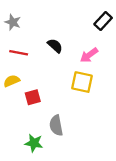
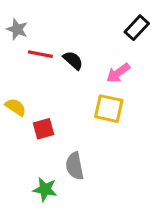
red line: (19, 53) -> (40, 54), moved
yellow semicircle: (12, 81) -> (16, 107), turned 56

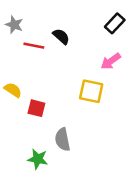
black semicircle: (73, 60) -> (61, 36), moved
pink arrow: (118, 73) -> (111, 61), moved
red square: (44, 129) -> (36, 108), turned 30

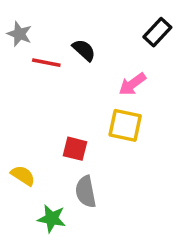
pink arrow: (111, 61) -> (132, 84), moved
yellow semicircle: (13, 90) -> (23, 176), moved
red square: (36, 108) -> (75, 149), moved

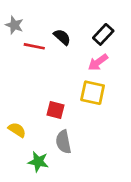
black rectangle: (157, 32) -> (103, 34), moved

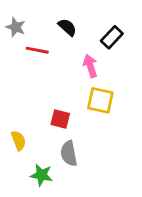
black semicircle: (62, 37) -> (67, 27), moved
pink arrow: (98, 62) -> (90, 66), moved, turned 108
yellow semicircle: (17, 130) -> (19, 141), turned 36

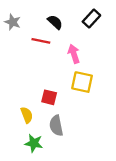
black rectangle: (112, 37) -> (91, 19), moved
red line: (37, 50) -> (41, 41), moved
yellow semicircle: (19, 141) -> (27, 115), moved

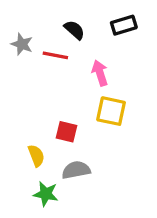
black rectangle: (91, 19) -> (124, 25), turned 30
gray star: (13, 22) -> (22, 44), moved
gray semicircle: (56, 126) -> (76, 170), turned 90

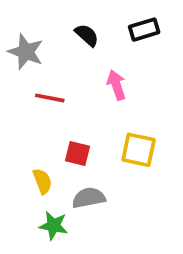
gray star: (22, 44) -> (26, 52), size x1.4
red line: (55, 55) -> (50, 98), moved
yellow square: (111, 111) -> (139, 150), moved

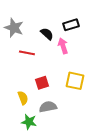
black rectangle: (144, 30) -> (71, 25), moved
black semicircle: (87, 35) -> (47, 34), moved
red square: (78, 153) -> (42, 83), turned -32

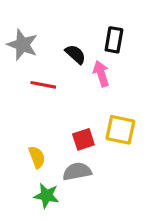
black rectangle: (71, 25) -> (114, 40), turned -63
red square: (42, 83) -> (83, 139), moved

